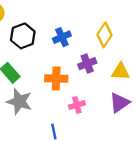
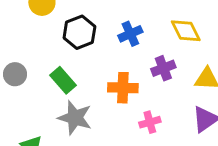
yellow diamond: (104, 35) -> (186, 31), turned -60

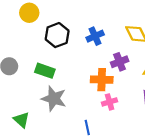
green rectangle: (63, 80) -> (45, 71), turned -30
orange cross: (123, 88) -> (102, 80), moved

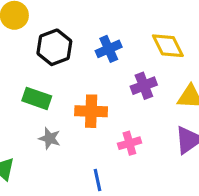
orange cross: (102, 80) -> (91, 111), moved
gray star: (54, 99) -> (50, 138), size x0.6

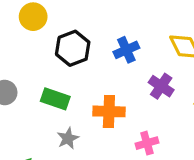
purple cross: (144, 86) -> (161, 86), turned -35
gray star: (50, 138) -> (68, 138), turned 30

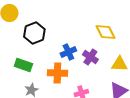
blue cross: (126, 50) -> (68, 52), moved

